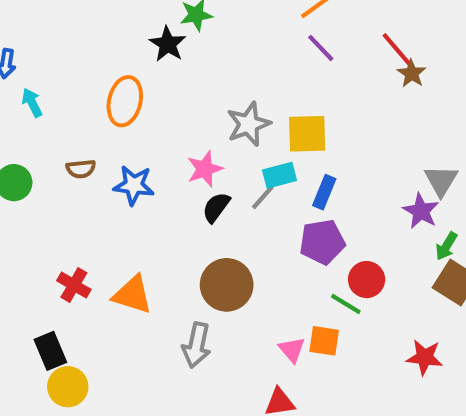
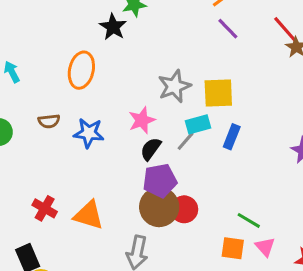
purple pentagon: (322, 242) -> (160, 181), moved
red circle: (367, 280) -> (184, 209), moved
pink triangle: (292, 350) -> (265, 247), moved

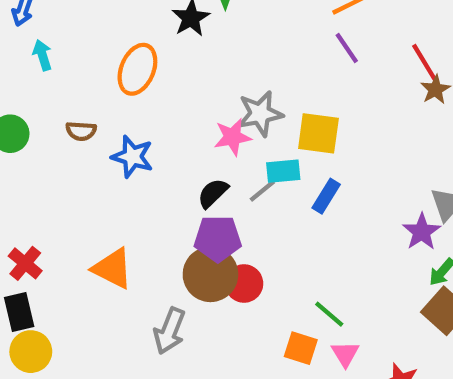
pink star: (142, 120) -> (232, 137), moved
red cross: (45, 208) -> (25, 263), moved

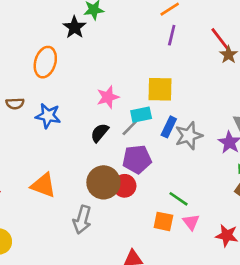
purple line: (347, 48) -> (172, 35), turned 54
gray star: (260, 114) -> (189, 136), moved
purple pentagon: (218, 239) -> (137, 159), moved

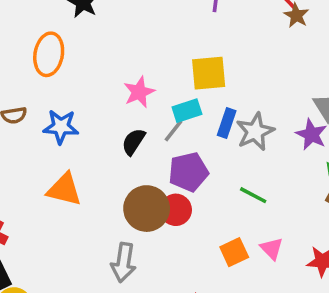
orange triangle: (43, 185) -> (64, 189), moved
green line: (179, 199) -> (253, 195), moved
orange square: (163, 221) -> (234, 252), turned -30

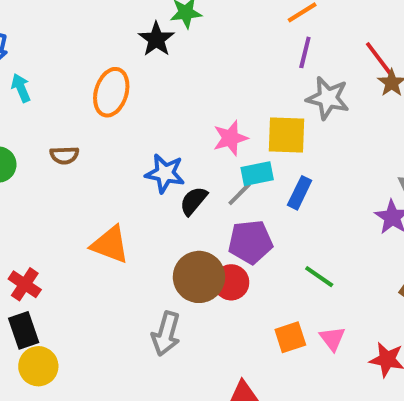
pink star: (139, 92) -> (230, 138), moved
blue star: (61, 127) -> (165, 173), moved
gray star: (255, 132) -> (328, 98), moved, turned 30

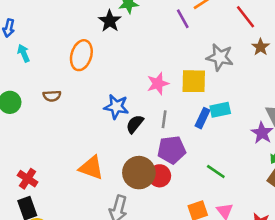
purple line: (305, 52) -> (183, 19), moved, turned -42
red line: (379, 59) -> (246, 17), moved
cyan rectangle: (257, 174) -> (220, 110), moved
gray line: (239, 194) -> (164, 119), turned -36
orange triangle: (110, 245) -> (91, 168), moved

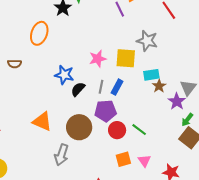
brown star: (261, 47) -> (159, 86), moved
cyan rectangle: (220, 110) -> (151, 75), moved
blue rectangle: (203, 118) -> (117, 87), moved
red circle: (160, 176) -> (117, 130), moved

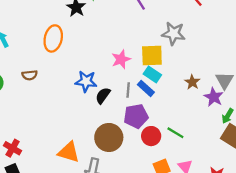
cyan rectangle: (151, 75) -> (152, 74), moved, turned 49
blue rectangle: (117, 87) -> (146, 88), turned -70
orange triangle: (42, 121) -> (69, 152), moved

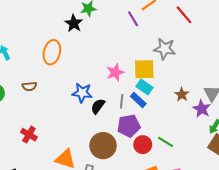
red cross: (13, 148) -> (29, 135), moved

